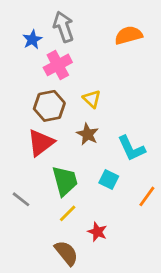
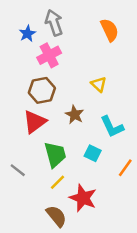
orange semicircle: (129, 35) -> (110, 30), turned 80
yellow triangle: (92, 99) -> (99, 84), moved
red star: (97, 232) -> (83, 198), size x1.6

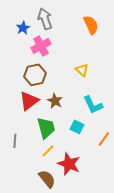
brown star: (75, 115) -> (55, 101), moved
gray line: (18, 170) -> (15, 141), turned 56

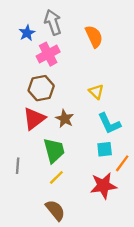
orange semicircle: (91, 25) -> (94, 36), moved
yellow triangle: (82, 70) -> (96, 92), moved
cyan square: (77, 127) -> (105, 149), moved, turned -32
red star: (69, 164) -> (103, 186), moved, turned -30

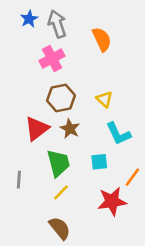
blue star: (27, 33) -> (29, 19), moved
brown hexagon: (41, 88) -> (61, 98), moved
cyan square: (105, 149) -> (99, 162), moved

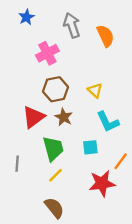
gray arrow: (57, 24) -> (72, 25), moved
orange semicircle: (102, 39) -> (105, 36), moved

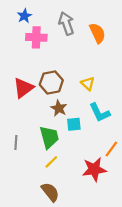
pink cross: (47, 53) -> (36, 37), moved, turned 30
red triangle: (33, 117) -> (23, 88), moved
cyan square: (90, 147) -> (74, 124), moved
gray line: (17, 164) -> (16, 143), moved

